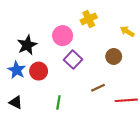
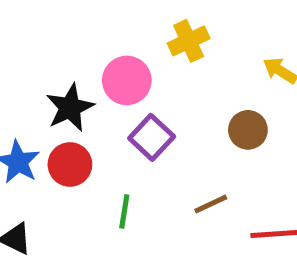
black star: (27, 45) -> (70, 108), moved
green line: (58, 102) -> (124, 211), moved

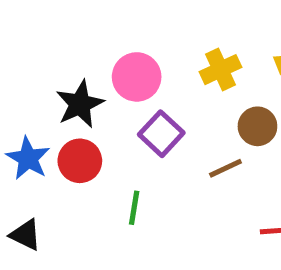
yellow cross: (189, 41) -> (220, 70), moved
brown line: (211, 204) -> (225, 168), moved

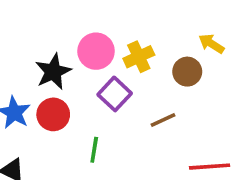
yellow cross: (220, 70) -> (139, 57), moved
brown circle: (257, 126) -> (187, 72), moved

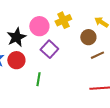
yellow cross: (139, 57) -> (63, 20), moved
brown line: (163, 120) -> (97, 55), moved

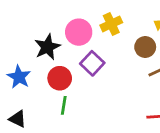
red circle: (16, 60) -> (60, 78), moved
green line: (38, 79) -> (64, 105), moved

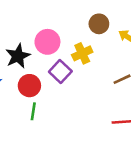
yellow cross: (111, 24) -> (82, 53), moved
brown circle: (145, 47) -> (99, 24), moved

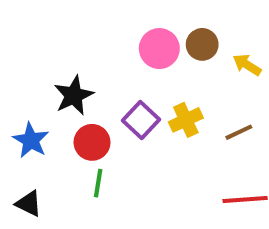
pink circle: (47, 42) -> (159, 49), moved
yellow cross: (82, 53) -> (186, 120), moved

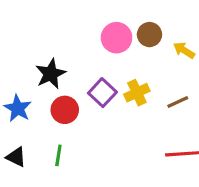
green line: (98, 183) -> (58, 155), moved

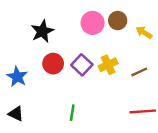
black star: (51, 74) -> (42, 31), moved
red circle: (65, 110) -> (53, 64), moved
green line: (58, 155) -> (72, 113), moved

